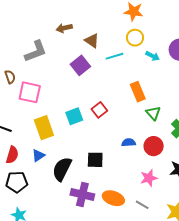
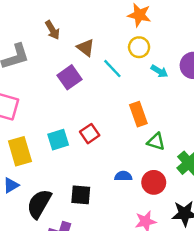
brown arrow: (64, 28) -> (52, 30), turned -112
cyan line: (115, 56) -> (112, 69), turned 60
green triangle: (153, 113) -> (156, 142), turned -35

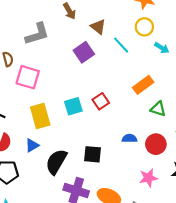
orange rectangle: (138, 114) -> (143, 85), turned 72

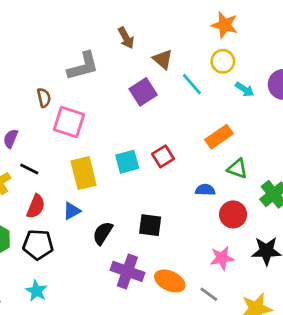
blue semicircle: (130, 138) -> (205, 190), moved
black semicircle: (56, 162) -> (103, 233), size x0.7

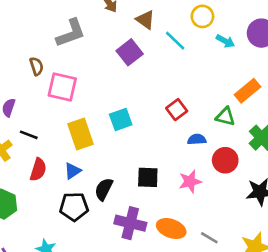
orange rectangle: (219, 137) -> (247, 91), moved
red square: (163, 156) -> (177, 110), moved
black pentagon: (38, 245) -> (74, 207), moved
pink star: (222, 258) -> (190, 182), moved

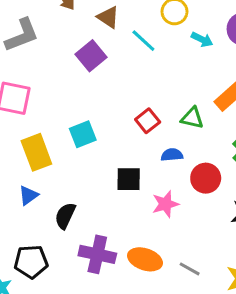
green triangle: (225, 117) -> (192, 118), moved
black square: (148, 177) -> (129, 179), moved
black pentagon: (74, 207) -> (31, 262), moved

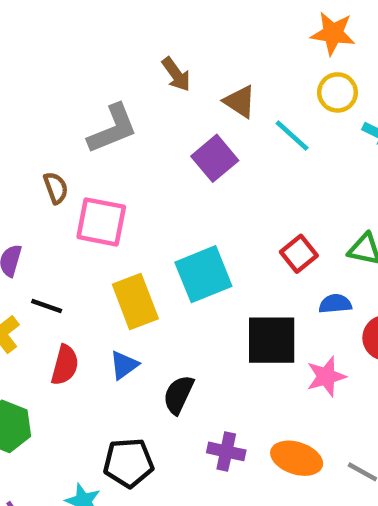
cyan square: (83, 134) -> (203, 274), size x1.4
black square: (129, 179) -> (272, 340), size x1.4
purple cross: (97, 254) -> (226, 451), size x0.7

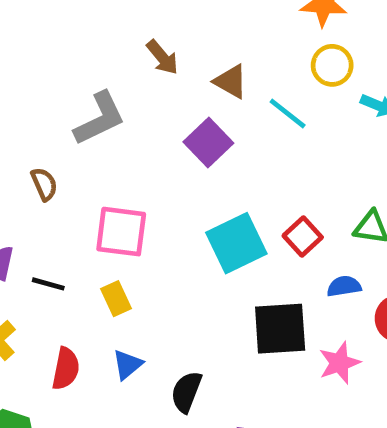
pink square: (101, 222) -> (121, 232), moved
cyan square: (203, 274) -> (236, 243), moved
yellow rectangle: (135, 301) -> (116, 299), moved, size x0.6
black line: (47, 306) -> (48, 284), moved

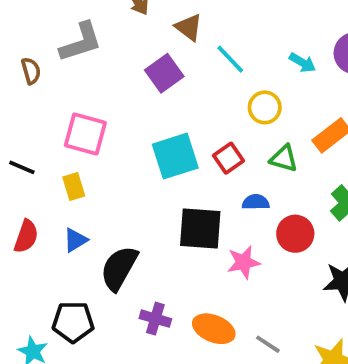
yellow circle: (332, 65) -> (265, 107), moved
brown semicircle: (44, 184) -> (31, 71), moved
black semicircle: (186, 392) -> (119, 268), size x1.4

